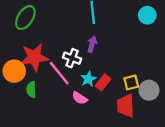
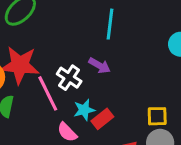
purple arrow: (92, 44) -> (100, 66), turned 91
yellow square: (131, 82) -> (157, 116), moved

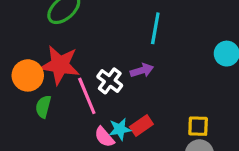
purple arrow: (100, 66) -> (142, 70), turned -50
cyan star: (84, 110) -> (120, 129), moved

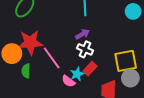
white cross: (110, 81) -> (85, 49), moved
yellow square: (198, 126) -> (126, 61), size x1.6

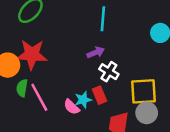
white cross: (85, 49) -> (109, 72), moved
pink line: (52, 58) -> (39, 97), moved
red rectangle: (90, 69) -> (100, 95), turned -72

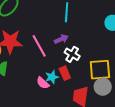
pink line: (39, 97) -> (39, 46), moved

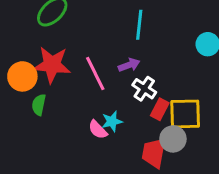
red rectangle: (65, 73) -> (160, 109), moved, turned 48
gray circle: (103, 87) -> (173, 139), moved

